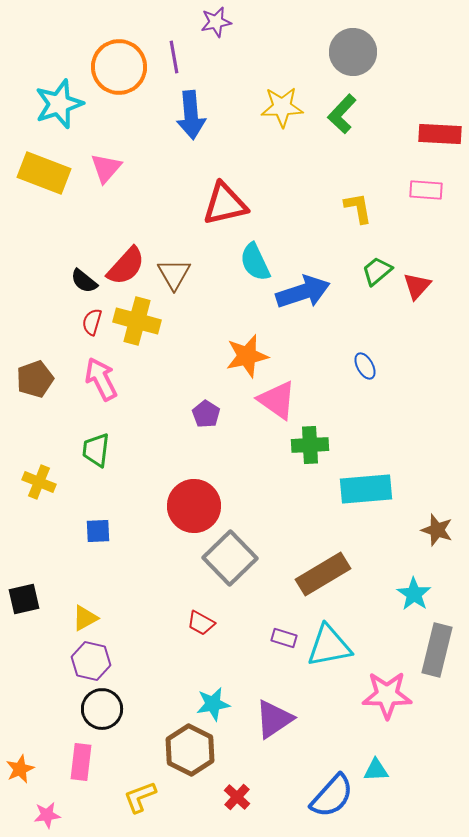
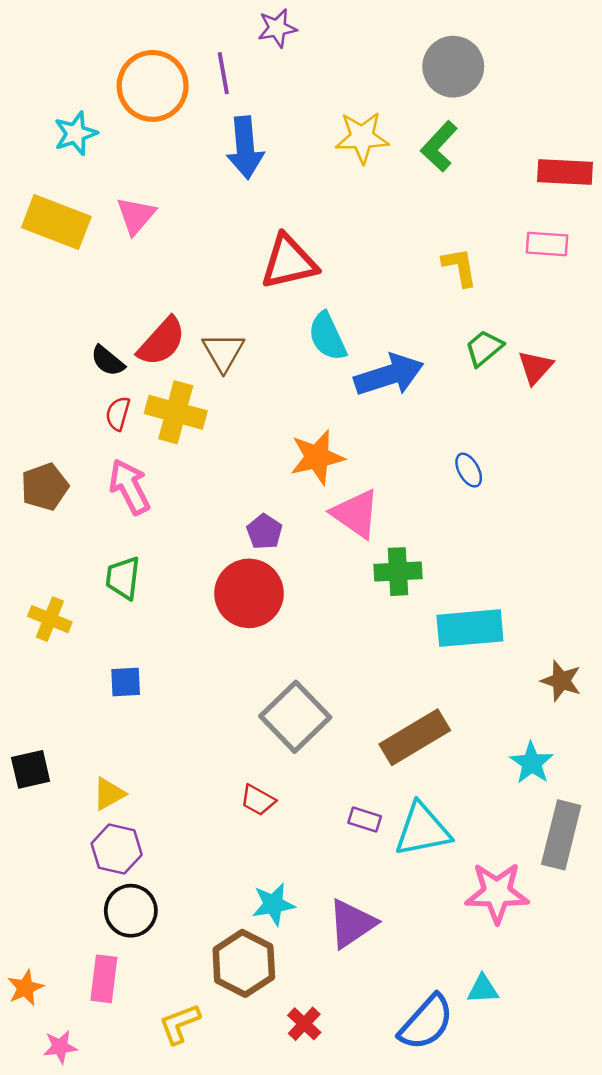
cyan star: (59, 104) -> (76, 133), size x0.7
red circle: (194, 506) -> (249, 593), moved

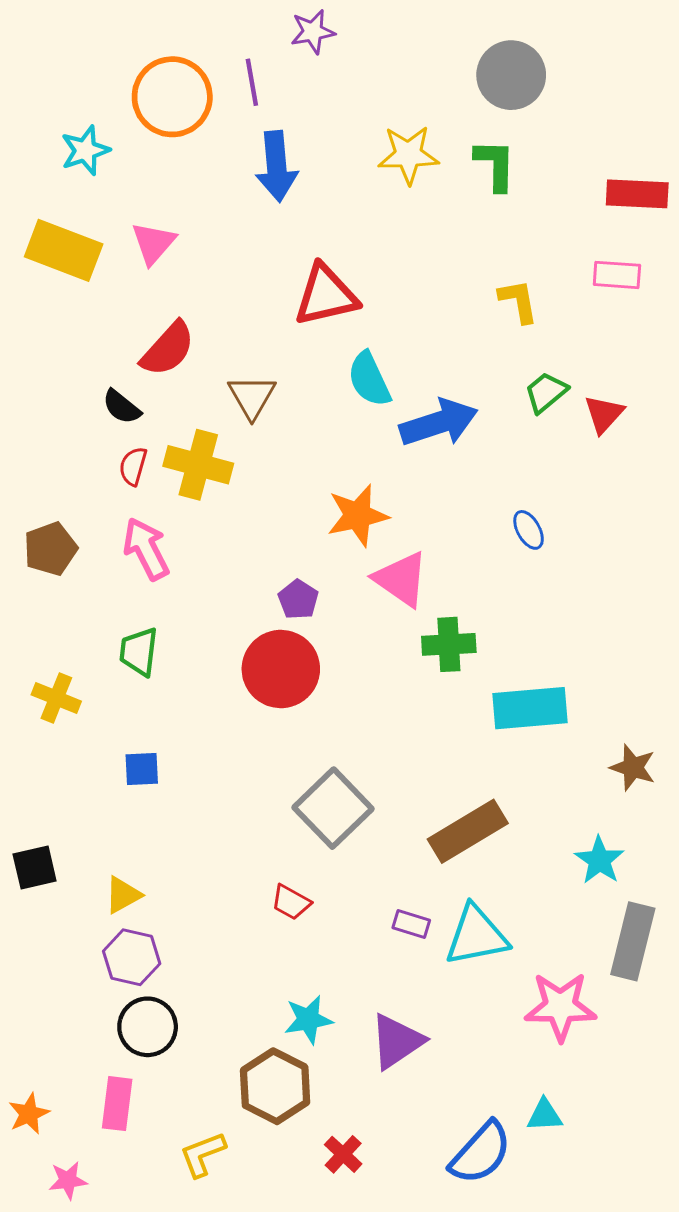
green L-shape: (439, 146) -> (495, 165), turned 138
red semicircle: (162, 342) -> (168, 349), moved

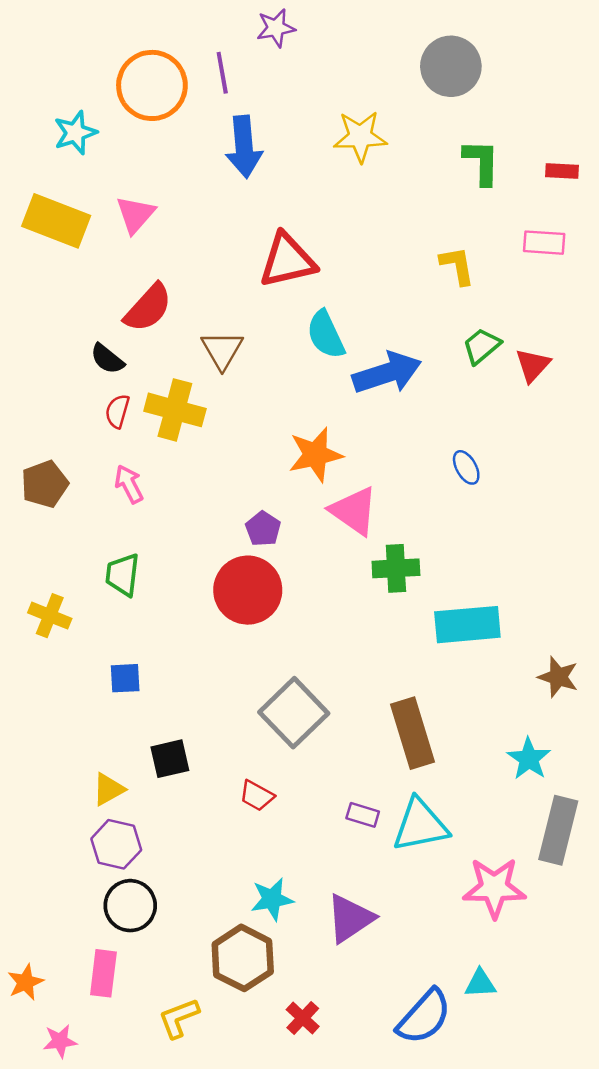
green L-shape: (495, 165) -> (482, 162), moved
red rectangle: (637, 194) -> (562, 171), size x0.6
pink arrow: (146, 549) -> (129, 484), size x0.7
brown rectangle: (468, 831) -> (413, 733), turned -76
black square: (35, 867) -> (170, 759), moved

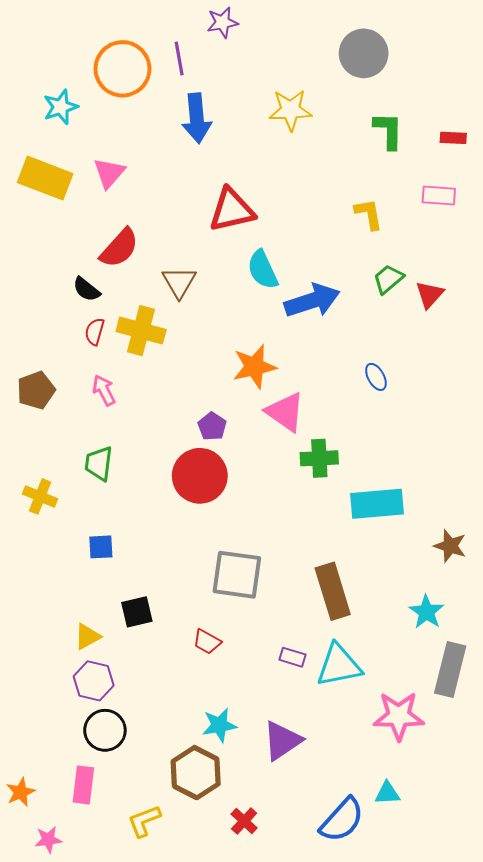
gray square: (294, 713) -> (237, 575), turned -38

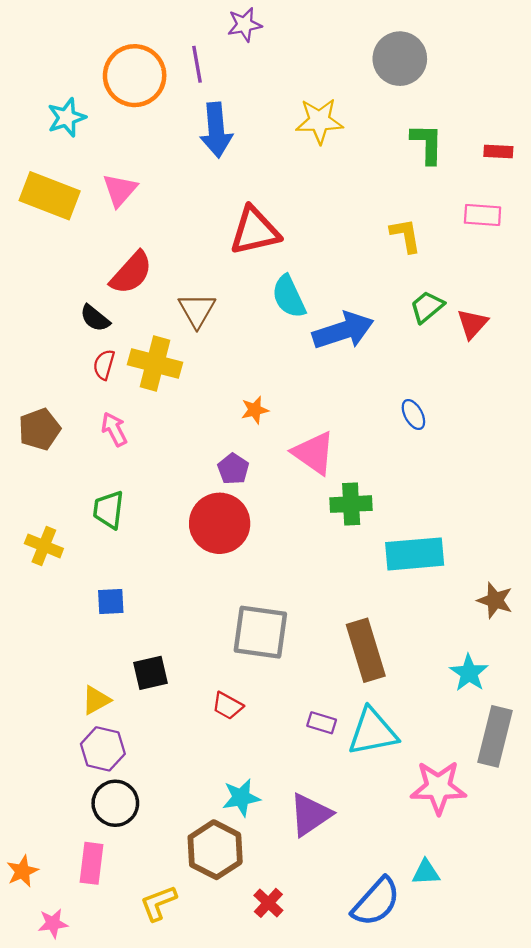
orange star: (254, 367) -> (255, 410), moved, size x0.6

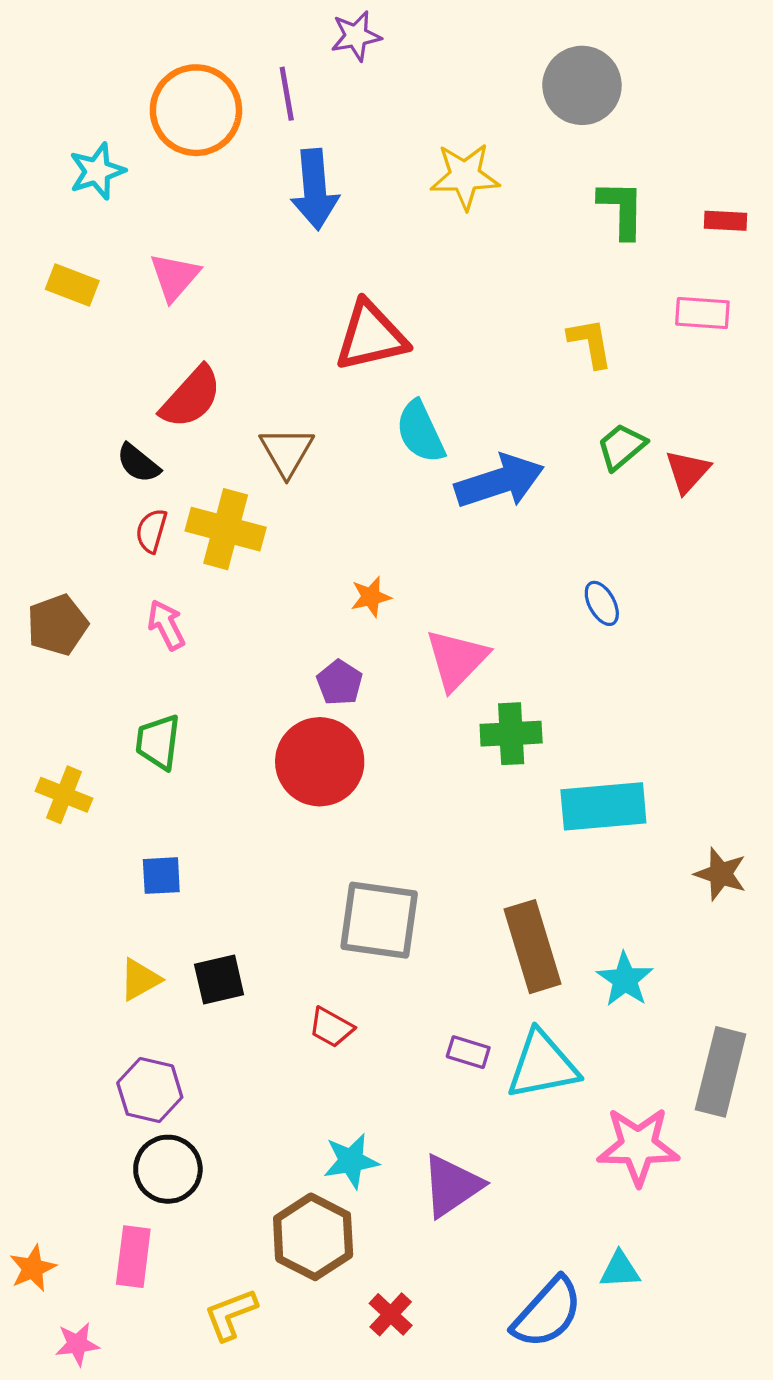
yellow rectangle: (50, 196) -> (72, 285), size x0.6
pink triangle: (314, 453) -> (457, 659), turned 39
cyan star: (469, 673) -> (625, 980), moved
yellow triangle: (96, 700) -> (140, 980), moved

